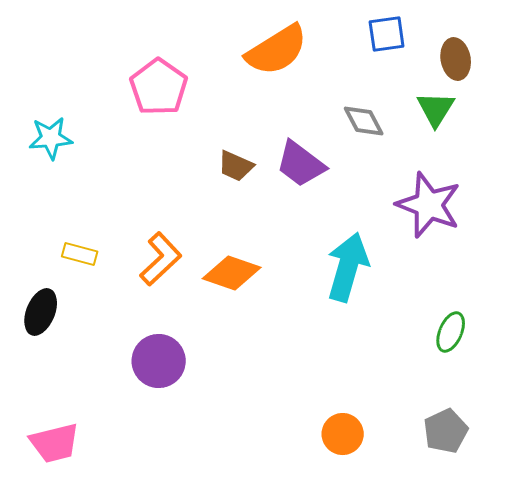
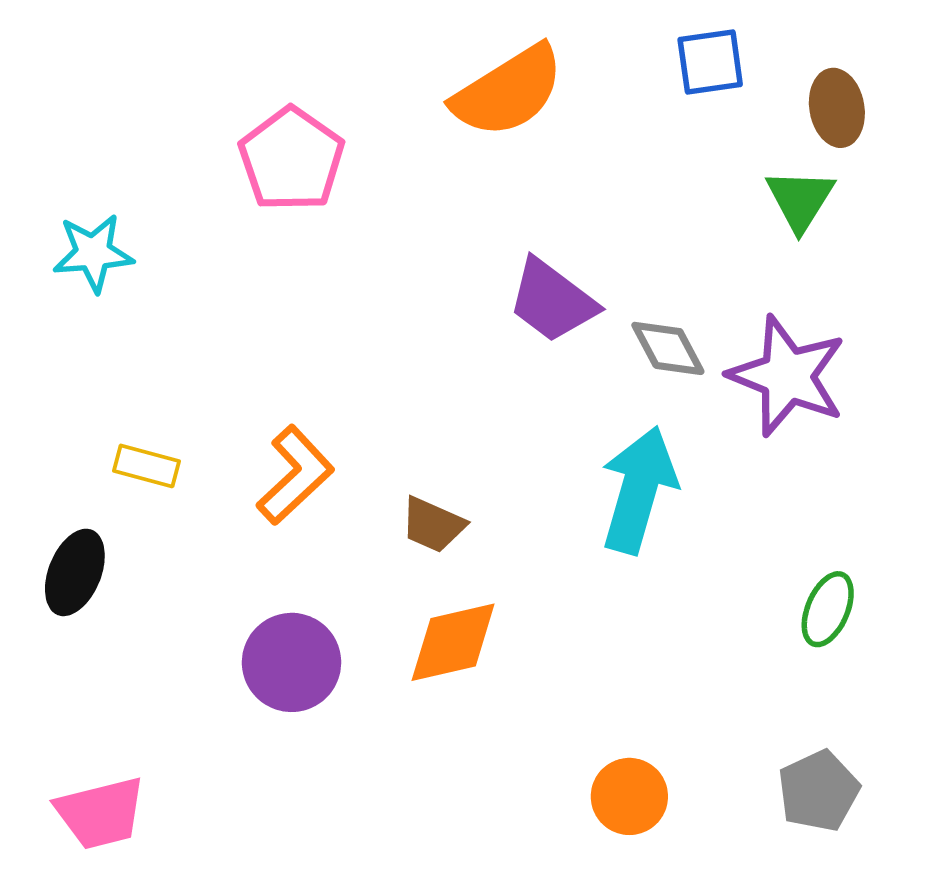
gray diamond: (364, 121) -> (668, 348), moved
brown trapezoid: (236, 166) -> (433, 525), moved
orange diamond: (232, 273) -> (453, 642), moved, turned -32

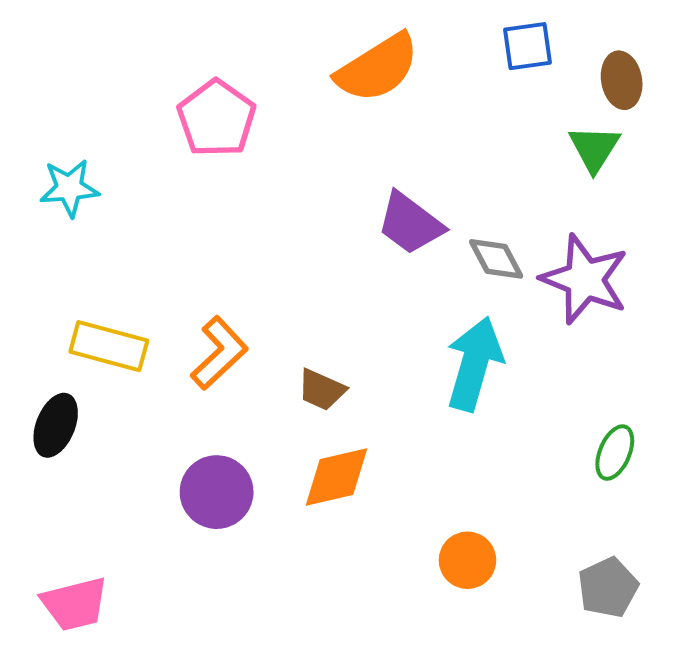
yellow rectangle: (146, 466) -> (109, 346), size x1.6
orange circle: (629, 796) -> (467, 560), moved

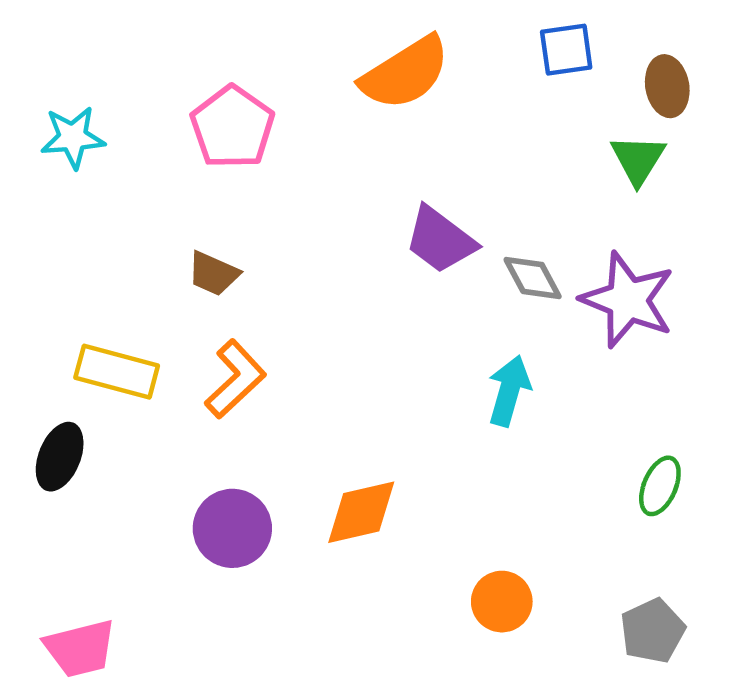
cyan star: (69, 188) -> (73, 137), moved
cyan arrow: (474, 364) -> (509, 391), size x0.7
brown trapezoid: (322, 390) -> (213, 274), moved

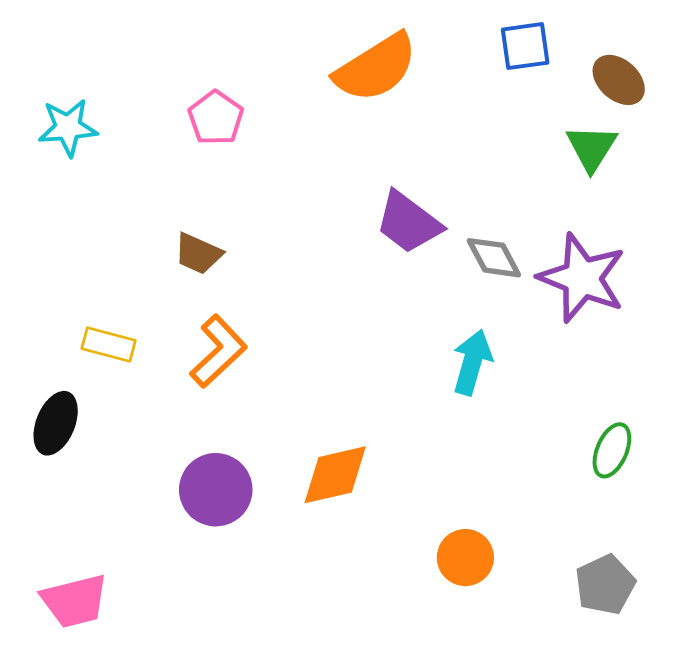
brown ellipse: (667, 86) -> (619, 80), turned -38
pink pentagon: (232, 127) -> (216, 118), size x0.7
yellow rectangle: (117, 372) -> (109, 345), size x0.7

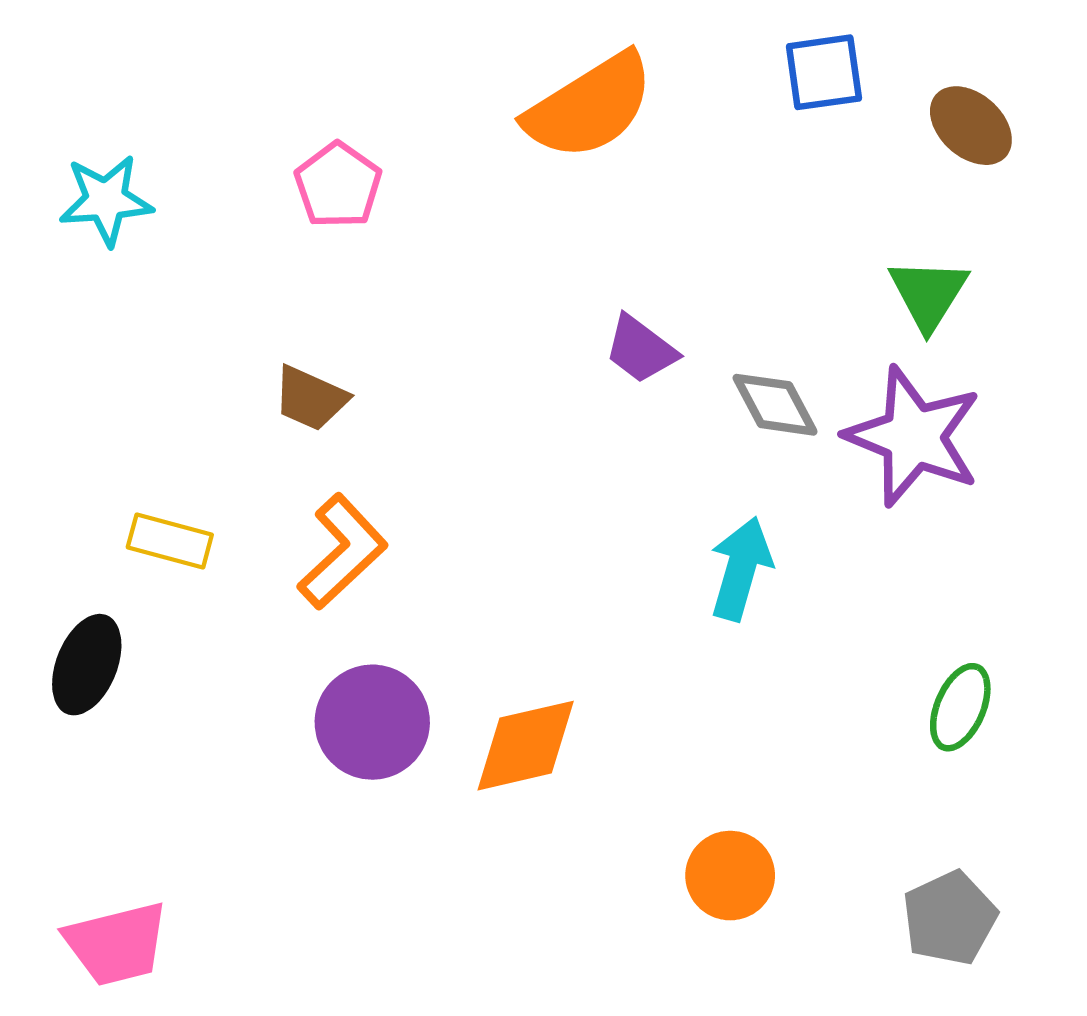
green triangle: (592, 148) -> (928, 294), moved
purple trapezoid: (408, 222) -> (641, 349), size x0.7
purple circle: (216, 490) -> (372, 722), moved

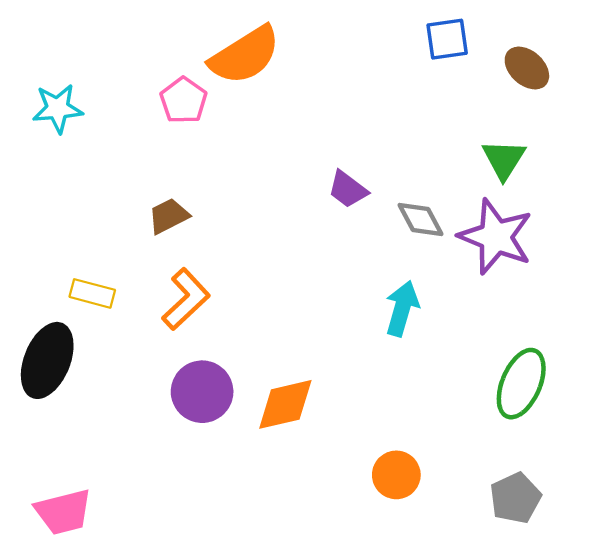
orange semicircle: (590, 106) -> (245, 55), moved
brown trapezoid: (310, 398) -> (169, 216), turned 129
black ellipse: (87, 665) -> (47, 360), size x1.4
green ellipse: (960, 707) -> (521, 384), size x1.5

